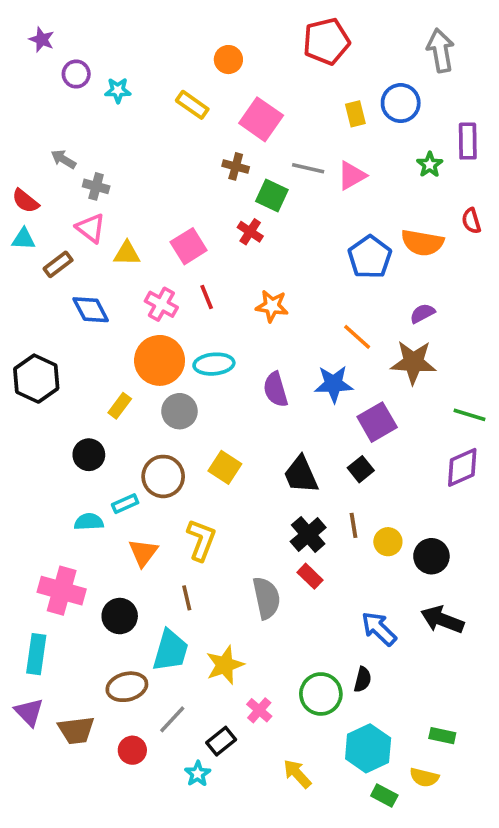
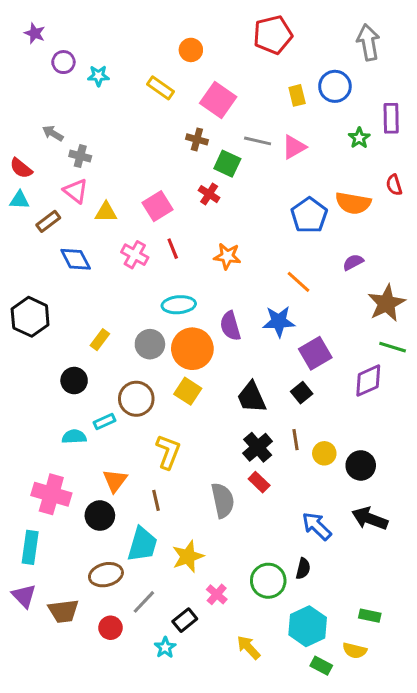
orange circle: (160, 360) -> (192, 349), moved
brown star: (413, 362) -> (386, 303), moved, turned -30
purple diamond: (462, 467) -> (368, 381), moved
orange triangle: (143, 553) -> (115, 481), moved

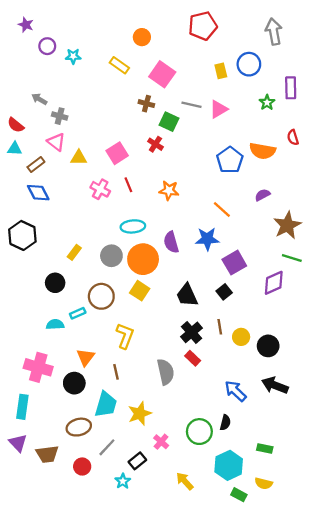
blue diamond: (76, 259) -> (38, 193), moved
green rectangle: (370, 616) -> (265, 448), moved

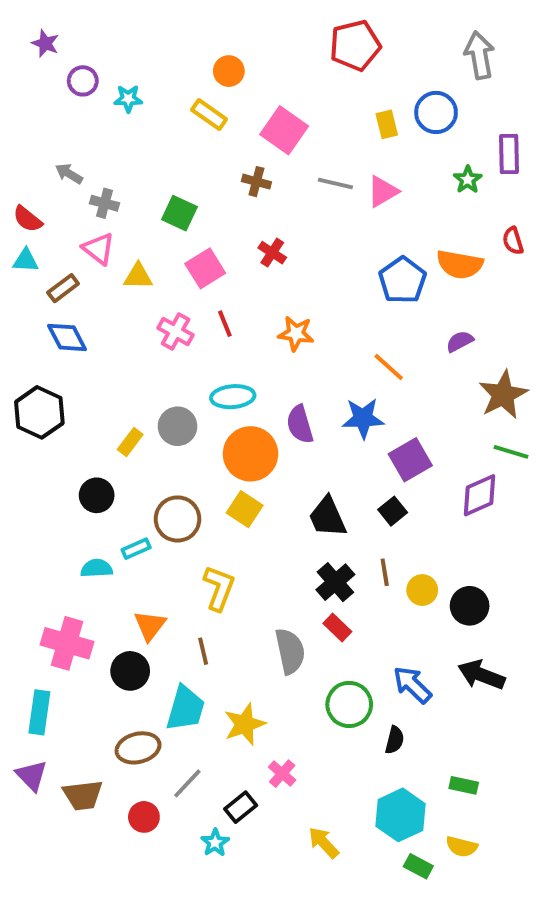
orange circle: (142, 37) -> (229, 71), moved
green square: (169, 122) -> (179, 213), moved
gray circle: (111, 256) -> (178, 426), moved
green circle: (199, 432) -> (349, 704), moved

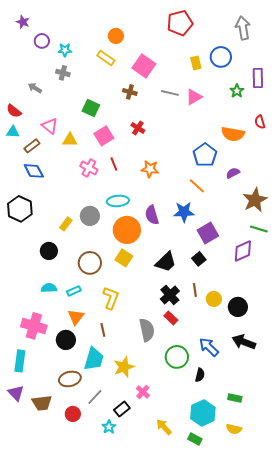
gray cross: (104, 203) -> (63, 73), moved
blue pentagon: (402, 280) -> (205, 155), moved
black trapezoid: (327, 517) -> (166, 262), turned -110
cyan rectangle: (136, 549) -> (74, 291), moved
green rectangle: (418, 866) -> (195, 439), moved

